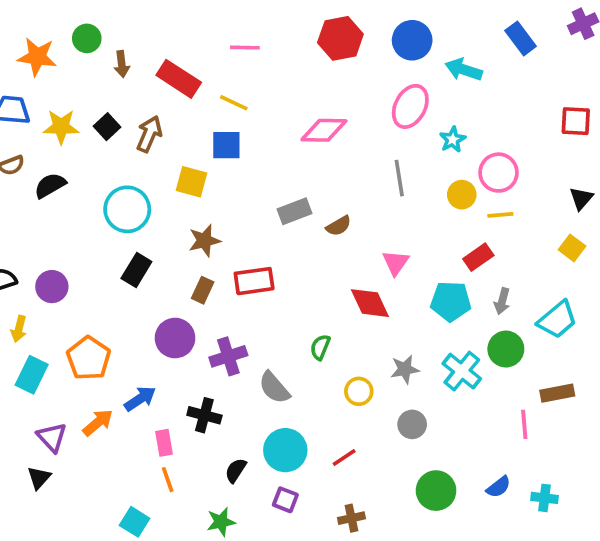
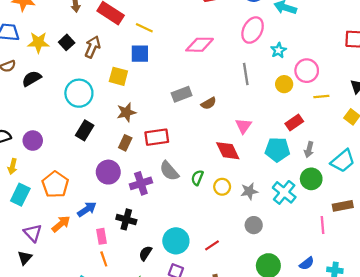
yellow line: (500, 215) -> (321, 97), moved
gray semicircle: (274, 388) -> (169, 171), moved
yellow circle: (359, 391) -> (222, 187), moved

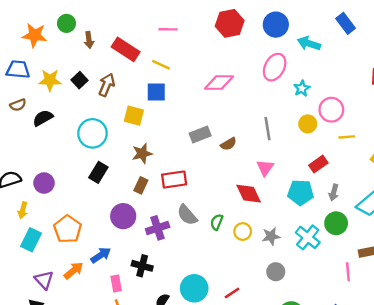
gray line: (246, 74) -> (267, 129), moved

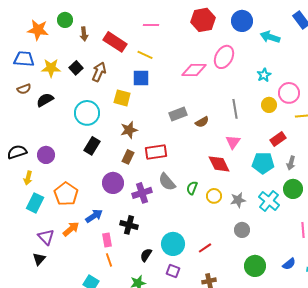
pink ellipse: (275, 67) -> (224, 57), moved

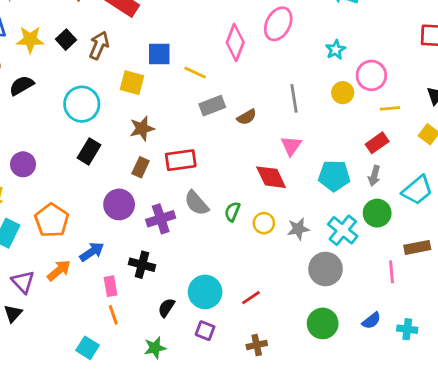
yellow line: (145, 55) -> (195, 73), moved
pink diamond: (194, 70) -> (235, 42), turned -70
red rectangle: (278, 139) -> (377, 143), moved
gray circle: (242, 230) -> (326, 269), moved, size x1.5

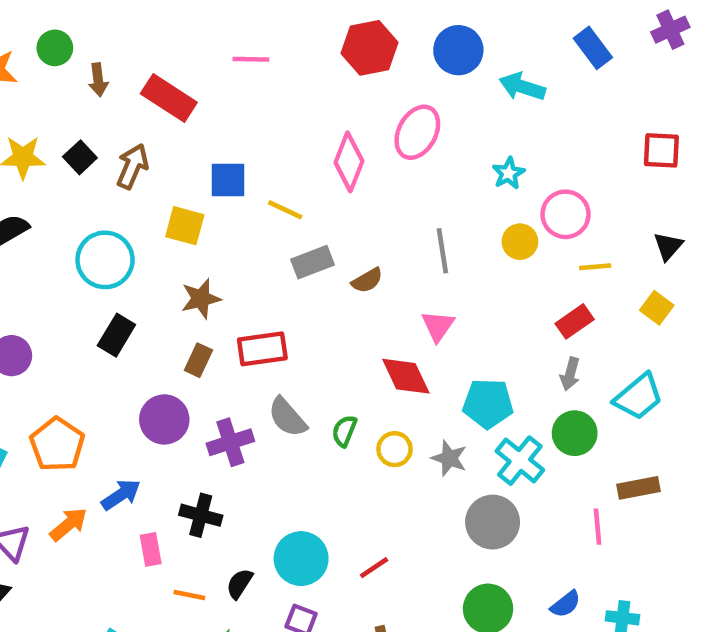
cyan pentagon: (334, 176) -> (488, 404), moved
gray star: (298, 229) -> (449, 458), turned 30
orange line: (113, 315) -> (189, 595), moved, turned -60

